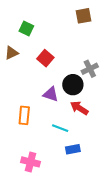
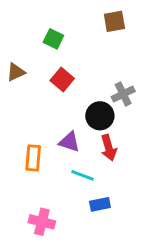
green square: (26, 29) -> (53, 39), moved
purple triangle: (51, 94) -> (69, 142), moved
red arrow: (79, 108) -> (109, 148), turned -138

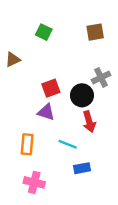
brown square: (114, 21) -> (95, 32), moved
red square: (62, 79) -> (51, 88), moved, turned 30
purple triangle: (69, 142) -> (46, 112), moved
orange rectangle: (33, 158) -> (27, 144), moved

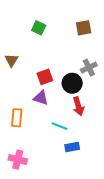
brown triangle: (13, 60) -> (11, 60), moved, turned -32
orange rectangle: (27, 144) -> (17, 118), moved
pink cross: (34, 182) -> (18, 160), moved

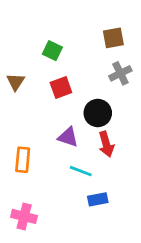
green square: (39, 28) -> (52, 51), moved
gray cross: (89, 68) -> (120, 73), moved
red square: (45, 77) -> (61, 87), moved
purple triangle: (41, 98) -> (68, 137), moved

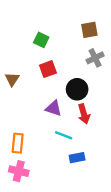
brown triangle: (16, 82) -> (12, 79), moved
orange rectangle: (23, 160) -> (18, 143), moved

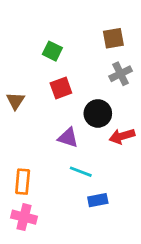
red arrow: (84, 114) -> (122, 136), moved, turned 90

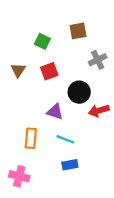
brown square: (113, 38) -> (78, 31), moved
brown triangle: (15, 101) -> (18, 70), moved
orange rectangle: (23, 182) -> (31, 138), moved
blue rectangle: (98, 200) -> (70, 165), moved

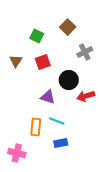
brown square: (78, 31) -> (68, 27), turned -35
orange rectangle: (31, 138) -> (36, 127), moved

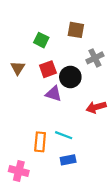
brown square: (68, 27) -> (76, 30), turned -35
black circle: (69, 80) -> (70, 77), moved
purple triangle: (48, 97) -> (54, 94), moved

